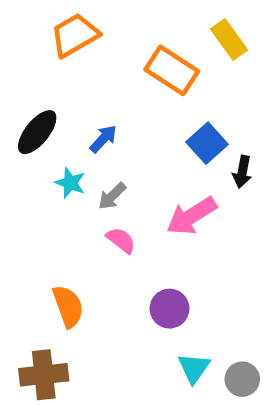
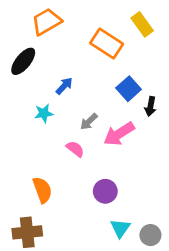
black ellipse: (37, 132) -> (23, 61), moved
cyan star: (70, 183) -> (44, 113), turned -30
gray arrow: (112, 196) -> (89, 122), moved

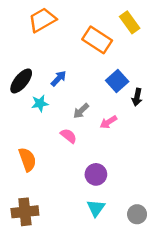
black ellipse: (23, 61) -> (21, 81), moved
pink arrow: (119, 134) -> (108, 122), size x0.6
orange semicircle: (42, 190) -> (27, 159), moved
cyan triangle: (120, 228) -> (96, 208), moved

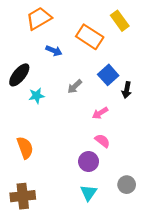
blue arrow: (59, 78) -> (54, 51), moved, turned 70
gray arrow: (81, 111) -> (75, 86), moved
pink semicircle: (69, 136) -> (102, 141), moved
gray circle: (137, 214) -> (127, 185), moved

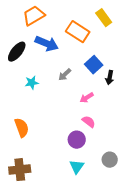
blue arrow: (54, 51) -> (47, 44), size x1.6
black ellipse: (19, 75) -> (17, 52), moved

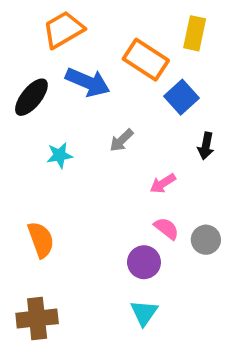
yellow rectangle: (104, 18) -> (195, 33), turned 48
blue square: (94, 65) -> (182, 97), moved
gray circle: (110, 160) -> (206, 240), moved

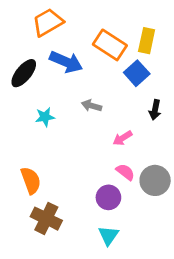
yellow rectangle: (195, 33) -> (147, 41), moved
gray arrow: (121, 140) -> (92, 106), turned 60
gray circle: (206, 240) -> (155, 180), size x1.4
brown cross: (37, 318) -> (46, 219), moved, turned 32

